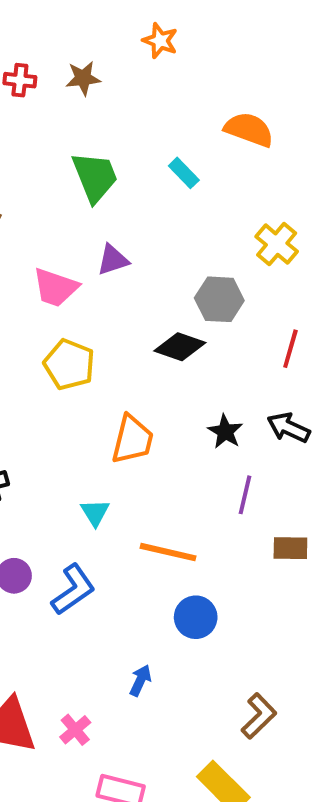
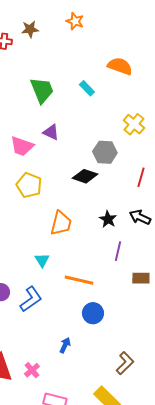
brown star: (83, 78) -> (30, 29), moved
purple triangle: (113, 260) -> (51, 132), turned 42

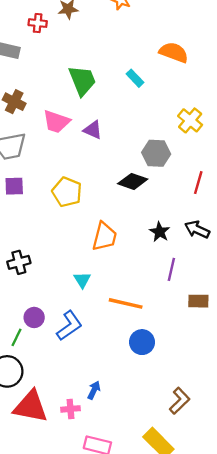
pink trapezoid: (22, 146) -> (56, 122), moved
blue arrow: (65, 345) -> (94, 390), moved
pink cross: (32, 370) -> (70, 409), turned 35

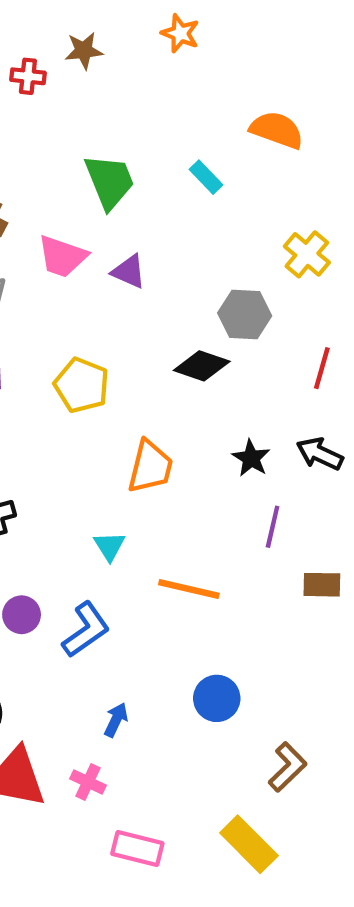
blue circle: (142, 342) -> (217, 698), moved
blue arrow: (94, 390) -> (116, 720), moved
pink cross: (70, 409) -> (88, 782), turned 30

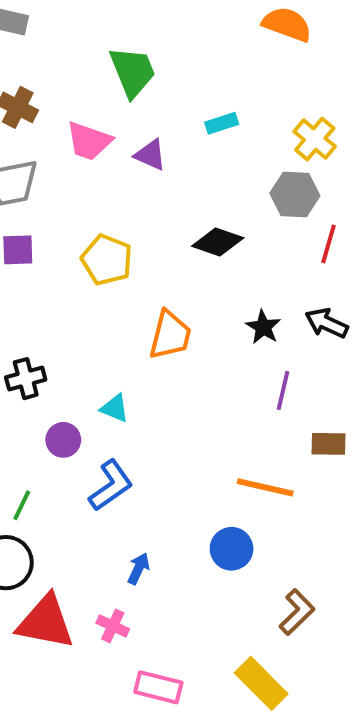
cyan rectangle: (206, 177) -> (222, 123), moved, turned -64
gray hexagon: (245, 314) -> (295, 194), moved
cyan triangle: (109, 546) -> (115, 408), moved, turned -36
orange line: (189, 589) -> (265, 487), moved
purple circle: (22, 615) -> (63, 440), moved

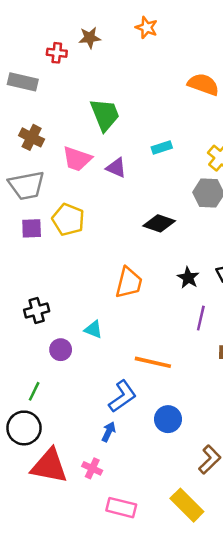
yellow pentagon: (107, 260) -> (68, 220), moved
blue L-shape: (111, 485) -> (123, 396), moved
orange line: (265, 487) -> (153, 362), moved

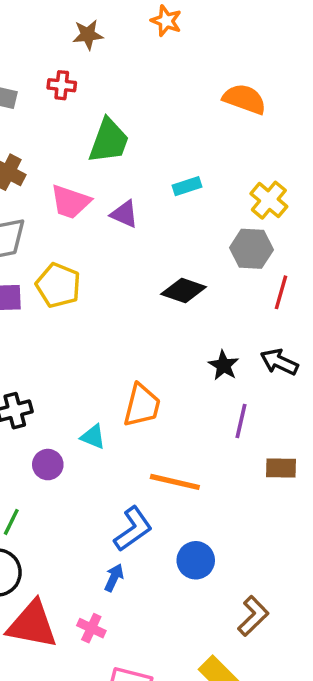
red cross: (57, 53) -> (62, 85), moved
green trapezoid: (105, 115) -> (109, 141), turned 42
orange trapezoid: (129, 283) -> (142, 405), moved

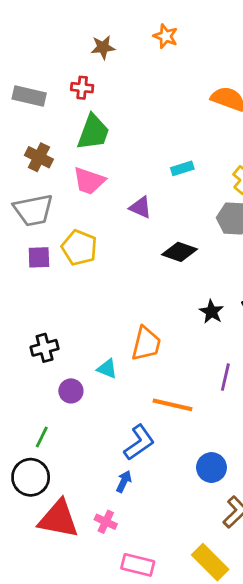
green trapezoid: (109, 141) -> (93, 132), moved
purple triangle: (124, 214) -> (141, 207), moved
purple line: (241, 421) -> (225, 377), moved
blue circle: (196, 560) -> (211, 468), moved

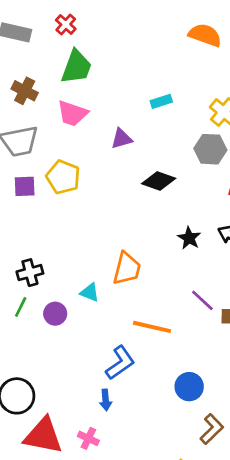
red cross: (82, 88) -> (66, 24), turned 36
purple triangle: (141, 207) -> (122, 139), turned -40
purple line: (225, 377) -> (202, 300), turned -60
green line: (42, 437) -> (21, 307), moved
blue arrow: (124, 481) -> (106, 400), turned 150

